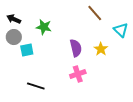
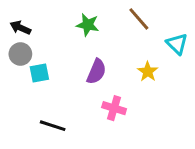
green star: (44, 27) -> (88, 25), moved
purple semicircle: (76, 48) -> (96, 72), moved, turned 36
pink cross: (78, 74) -> (114, 108), turned 35

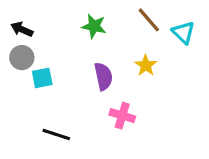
cyan triangle: (177, 44) -> (183, 32), moved
purple semicircle: (96, 72) -> (103, 76), turned -35
yellow star: (148, 72) -> (146, 65), moved

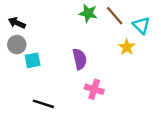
green star: (94, 26) -> (88, 13), moved
yellow star: (146, 65) -> (127, 47), moved

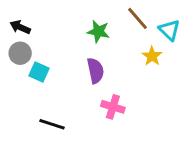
green star: (88, 13) -> (98, 31), moved
cyan square: (33, 60) -> (39, 72), turned 35

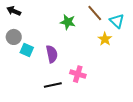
black arrow: (20, 27) -> (14, 11), moved
purple semicircle: (95, 71) -> (52, 54), moved
black line: (52, 124) -> (53, 85), moved, turned -30

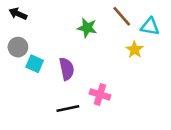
cyan triangle: (117, 21) -> (150, 27), turned -35

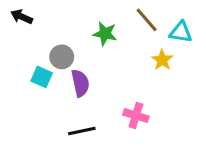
gray circle: (18, 47) -> (62, 57), moved
pink cross: (100, 94) -> (136, 116), moved

